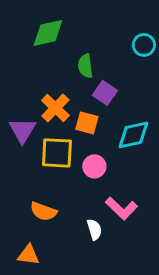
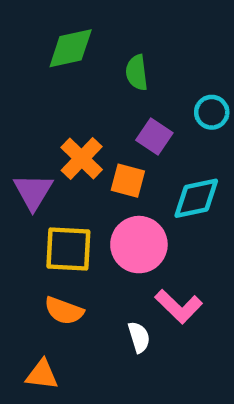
cyan circle: (144, 45) -> (212, 112), moved
green semicircle: (85, 66) -> (137, 73), moved
yellow square: (57, 153) -> (68, 249), moved
pink circle: (94, 166) -> (139, 245), size x1.6

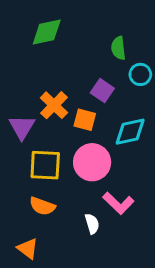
green semicircle: (137, 73) -> (118, 48), moved
orange triangle: (42, 375) -> (28, 249), turned 30

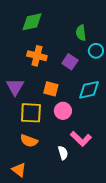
orange cross: (54, 105) -> (37, 56), moved, turned -30
orange square: (85, 120) -> (51, 89), moved
pink circle: (92, 162) -> (63, 111), size x0.7

